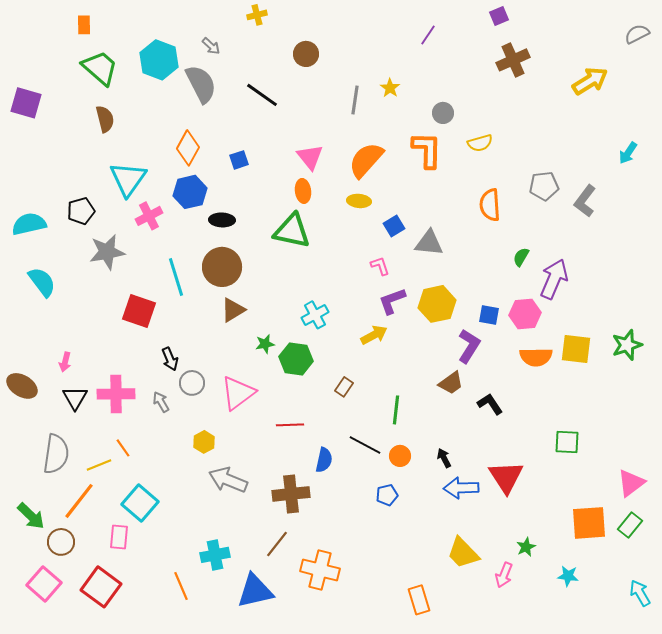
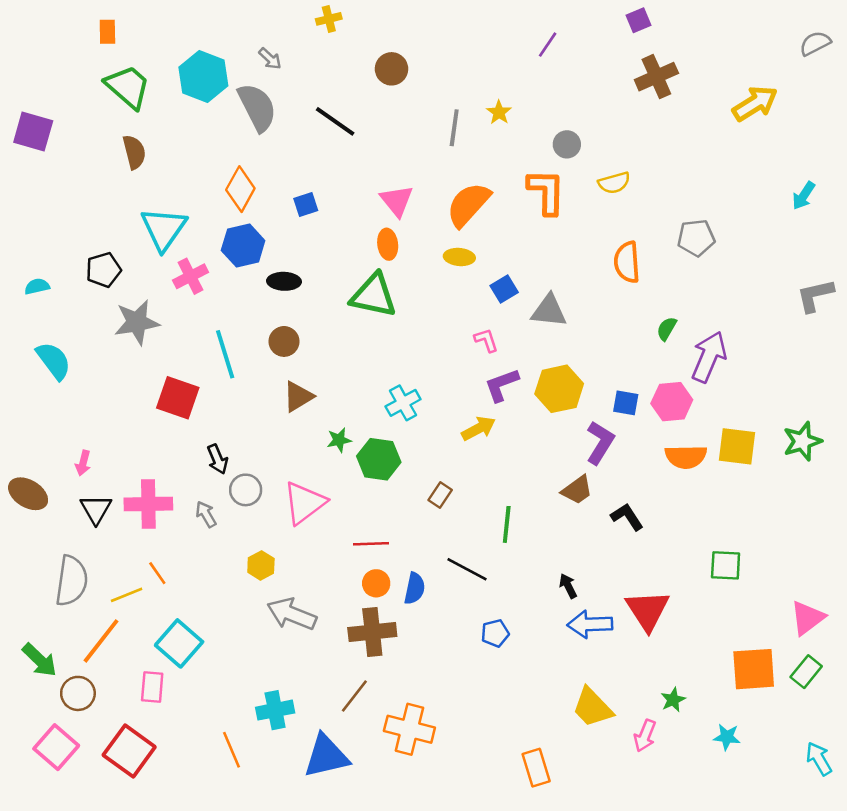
gray L-shape: (585, 201) -> (815, 295), moved, turned 40
cyan semicircle: (29, 224) -> (37, 286), size x0.6
brown circle: (222, 267) -> (284, 341), size x0.6
orange circle: (400, 456) -> (376, 583), moved

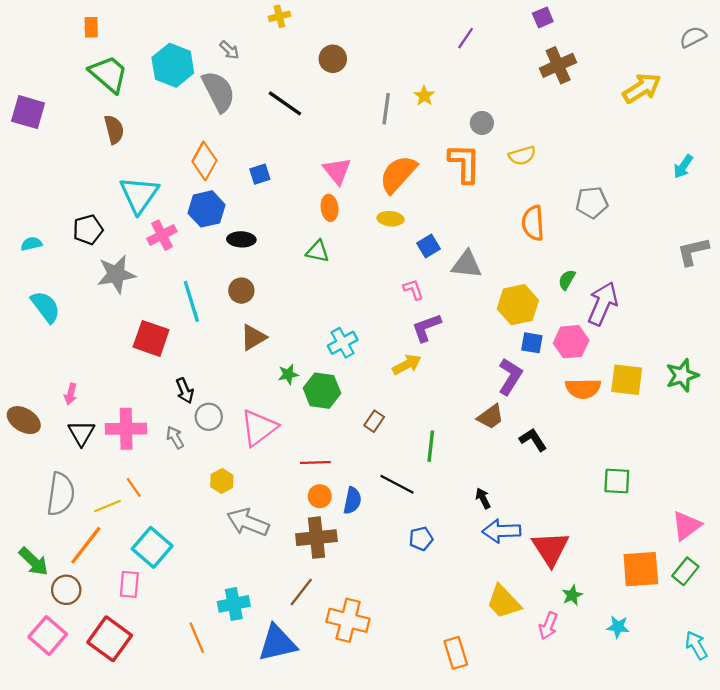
green triangle: (374, 295) -> (318, 251), size x0.6
yellow hexagon: (559, 389) -> (518, 305), moved
red triangle: (647, 610) -> (550, 548), moved

